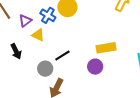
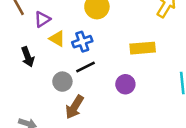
blue cross: (48, 15) -> (82, 42), moved, turned 35
yellow rectangle: (106, 48) -> (143, 48), moved

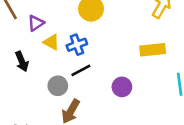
yellow rectangle: (143, 48) -> (153, 50), moved

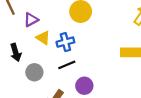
gray circle: (58, 86) -> (34, 72), moved
purple circle: (122, 87) -> (84, 86), moved

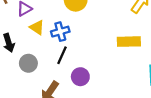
black line: (67, 65) -> (62, 55), turned -42

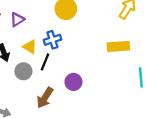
yellow triangle: (37, 27) -> (30, 47), moved
black line: (62, 55) -> (45, 62), moved

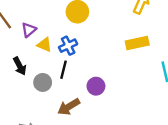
yellow triangle: (30, 47) -> (44, 45), moved
brown arrow: (45, 98) -> (69, 107), turned 35

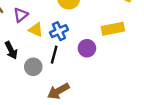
yellow rectangle: (137, 43) -> (113, 29), moved
purple circle: (96, 86) -> (87, 48), moved

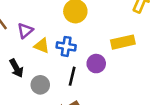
blue cross: (59, 31) -> (66, 46), turned 36
black line: (54, 55) -> (72, 76), moved

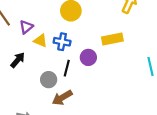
black arrow: (16, 68) -> (18, 60), turned -112
gray circle: (40, 85) -> (49, 80), moved

